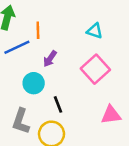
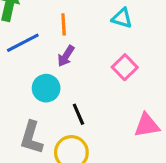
orange line: (38, 30) -> (64, 24), moved
pink square: (95, 69) -> (125, 67), size x0.7

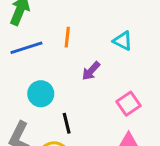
purple arrow: (66, 56) -> (91, 71), moved
pink square: (125, 67) -> (129, 104), moved

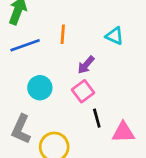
pink square: (129, 104) -> (83, 91), moved
black line: (67, 123) -> (97, 118), moved

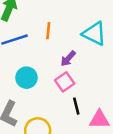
cyan triangle: (115, 36) -> (94, 34), size x1.5

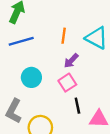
orange line: (48, 31) -> (64, 36), moved

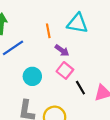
purple arrow: (71, 61) -> (62, 50), turned -80

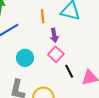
purple arrow: (62, 50) -> (54, 35), turned 40

